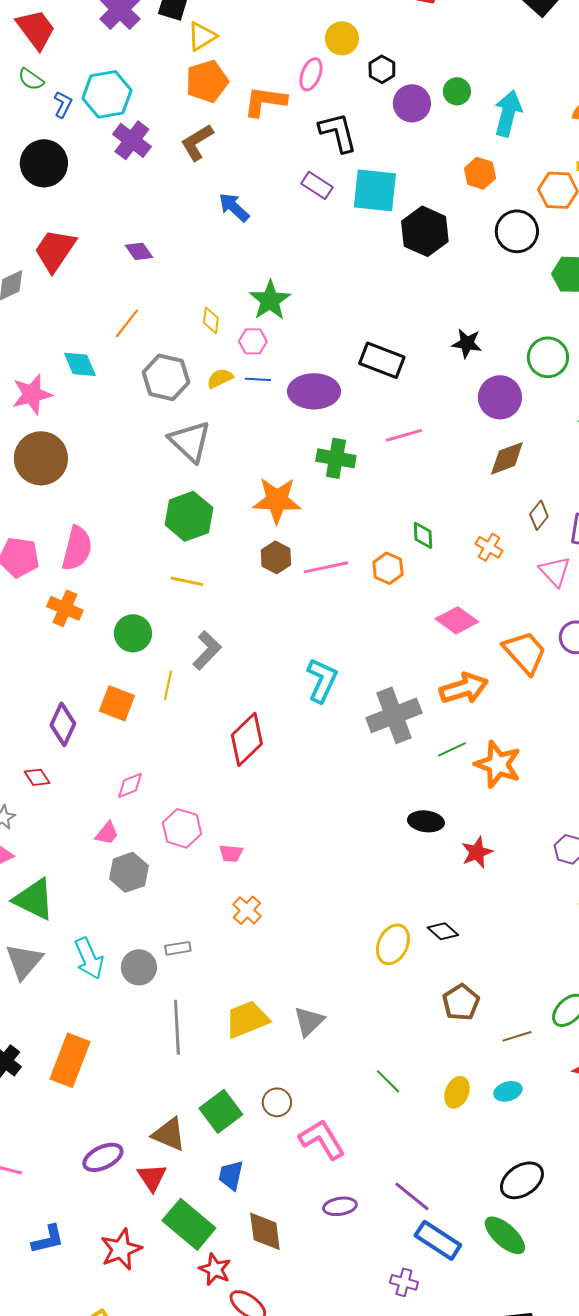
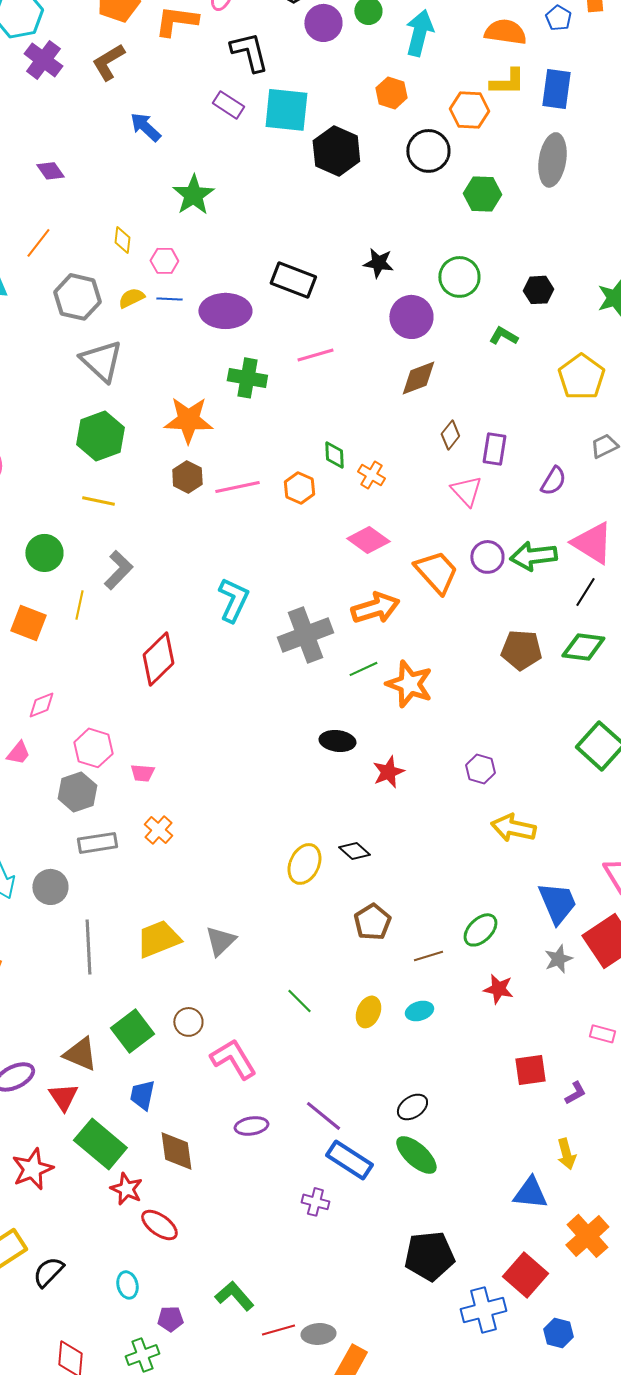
green star: (270, 300) -> (193, 195), moved
orange cross: (489, 547) -> (371, 475), moved
gray hexagon: (129, 872) -> (77, 792), moved
gray rectangle: (178, 948) -> (97, 843), moved, size x1.5
black ellipse: (522, 1180) -> (412, 1107), moved, size x0.7

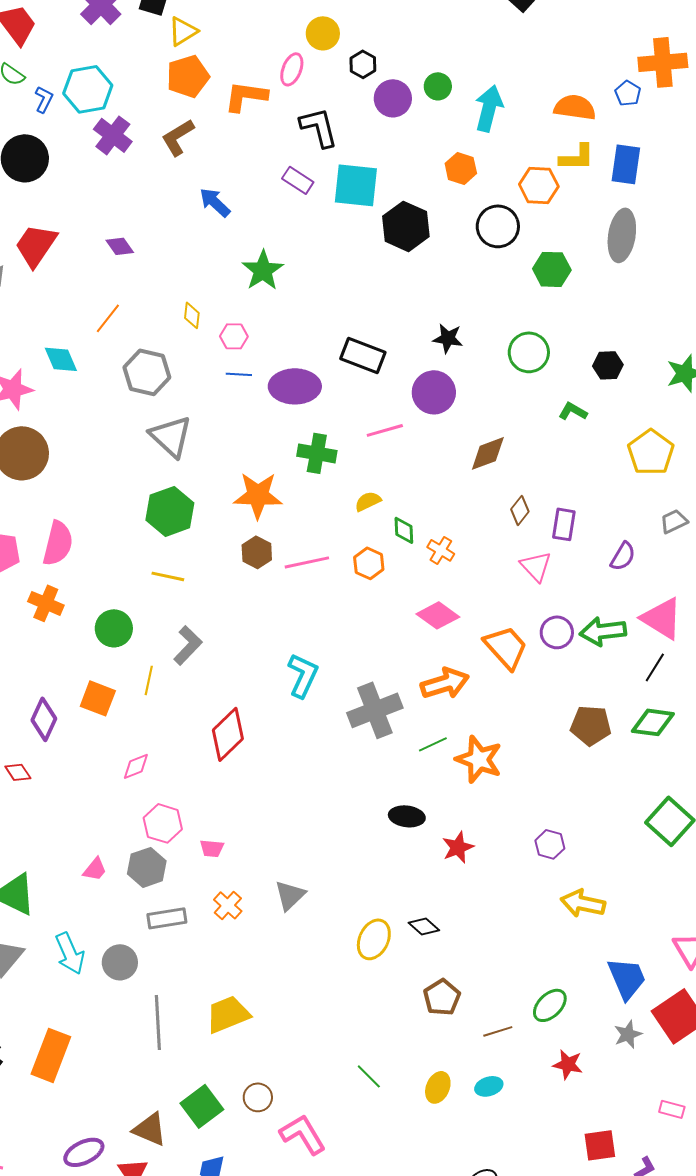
yellow semicircle: (131, 298) -> (368, 501), moved
purple circle: (411, 317) -> (434, 392), moved
pink diamond: (41, 705) -> (136, 766), moved
pink trapezoid: (18, 753) -> (95, 869), moved
gray triangle: (220, 941) -> (290, 895), moved

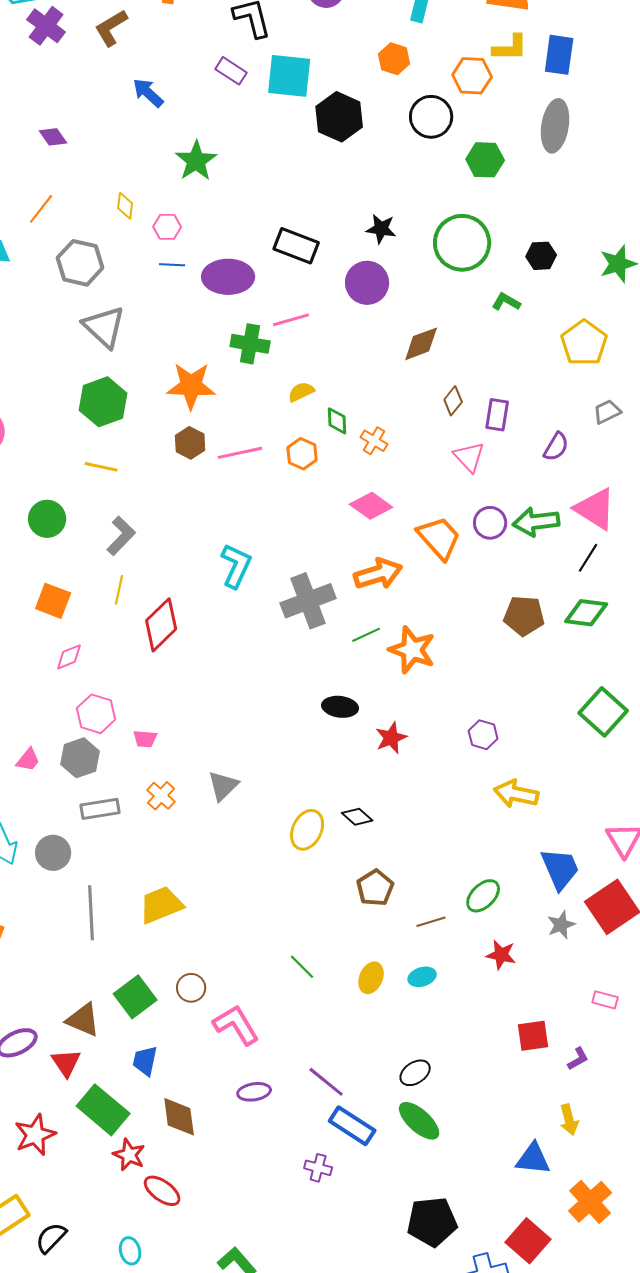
green circle: (529, 352) -> (462, 243), size x1.4
pink line: (385, 430) -> (291, 320), moved
yellow line: (149, 680) -> (119, 590), moved
orange square: (98, 698) -> (53, 601), moved

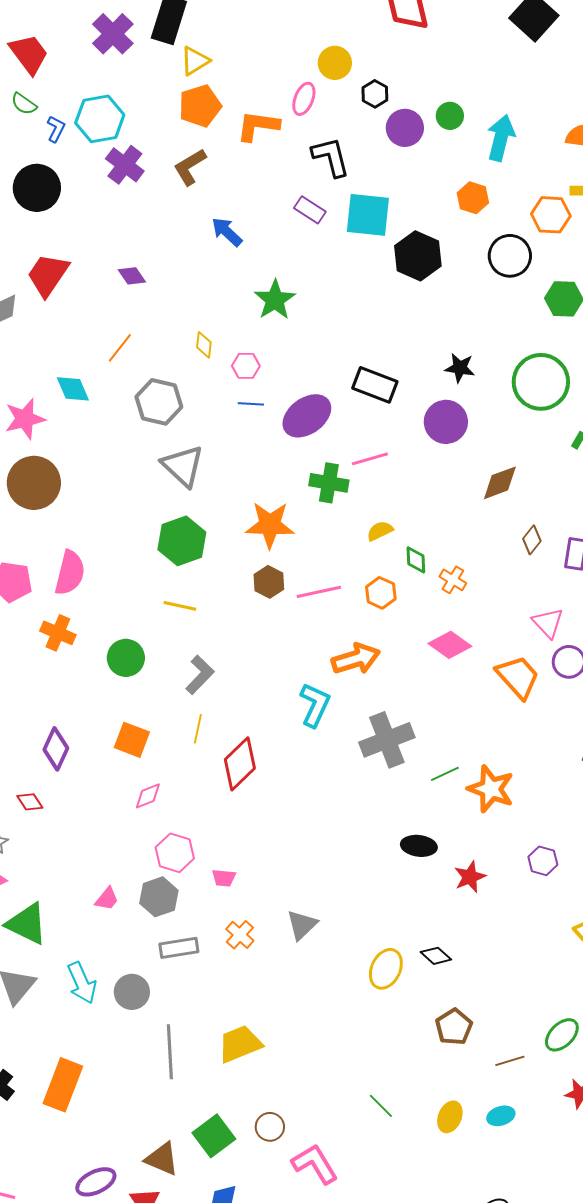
purple ellipse: (228, 277) -> (307, 416), turned -36
pink triangle: (469, 457) -> (548, 623), moved
orange arrow: (378, 574) -> (356, 659), moved
purple hexagon: (483, 735) -> (543, 861), moved

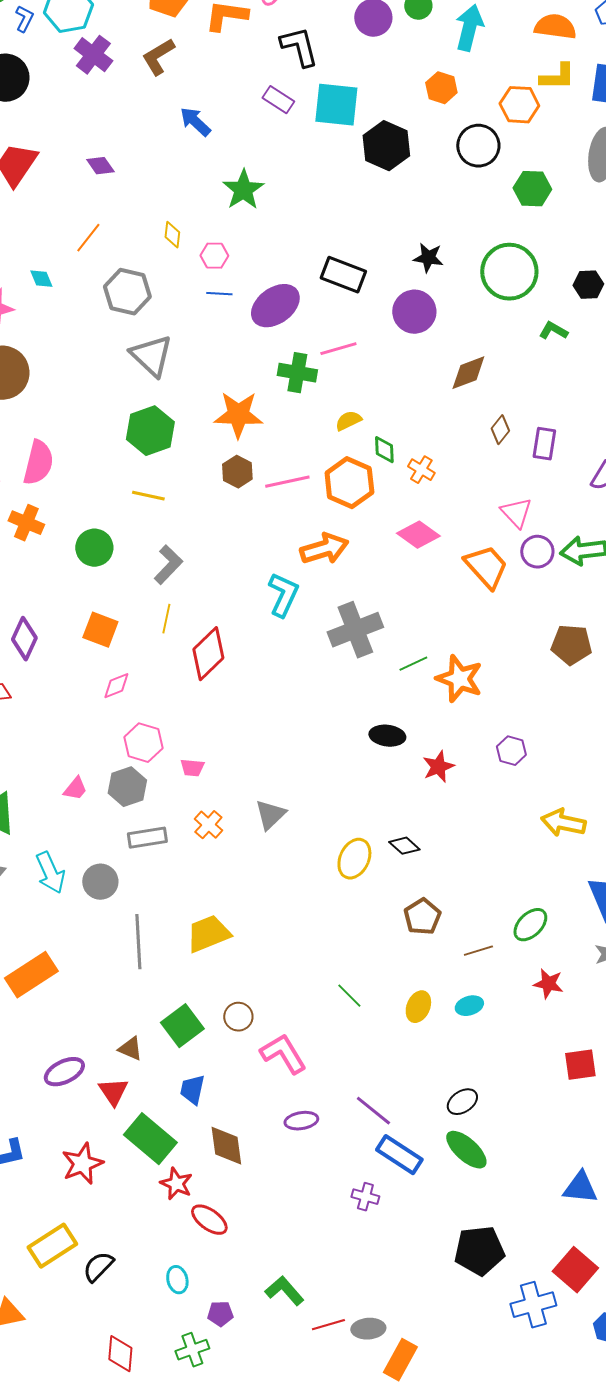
cyan diamond: (73, 389) -> (41, 279), size x0.7
orange hexagon: (381, 593) -> (349, 483), size x1.6
orange rectangle: (63, 1085) -> (31, 975), turned 36
brown triangle: (162, 1159) -> (130, 1049), size x0.7

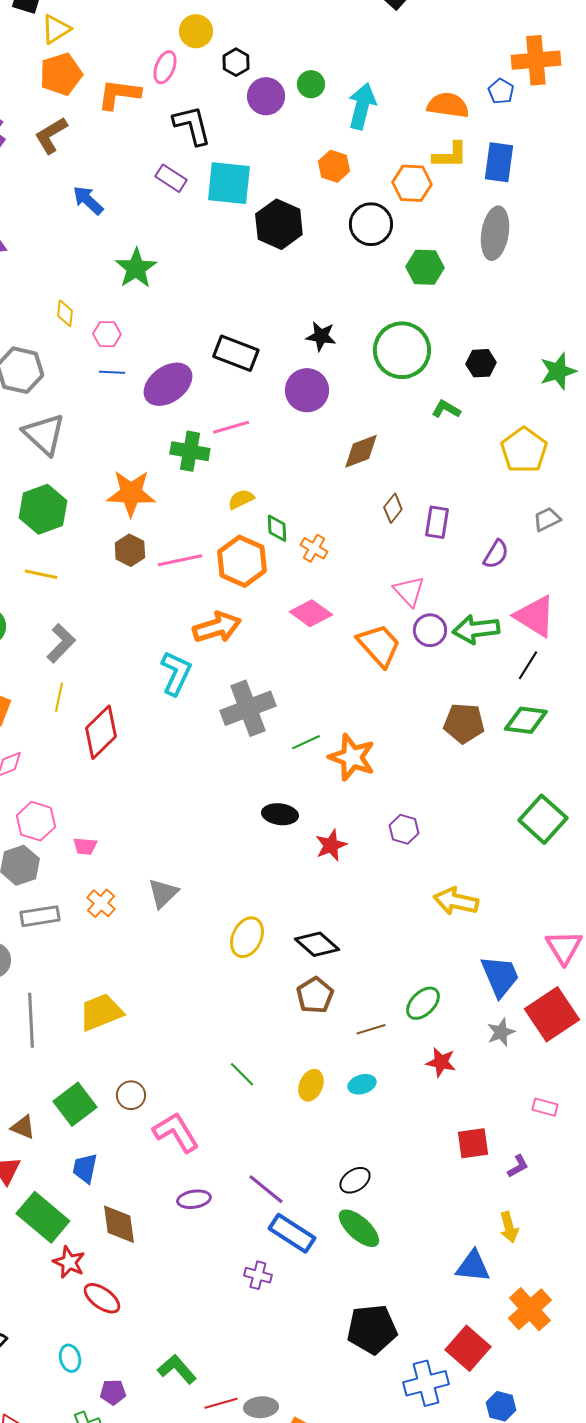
black diamond: (404, 846) -> (317, 944), moved, size x1.4

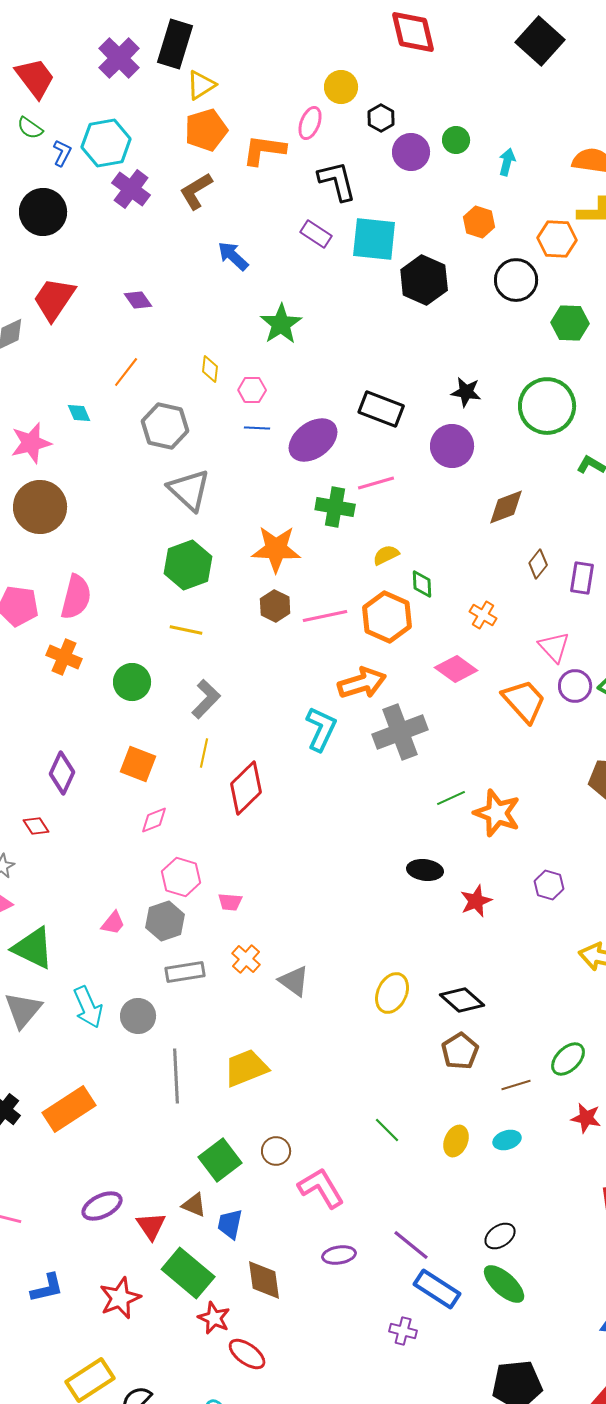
cyan arrow: (362, 106) -> (507, 162), size x0.6
orange cross: (314, 548) -> (483, 615), moved
gray cross: (248, 708) -> (400, 732), moved
gray triangle: (163, 893) -> (294, 981), moved, turned -40
brown triangle: (23, 1127) -> (194, 1205), moved

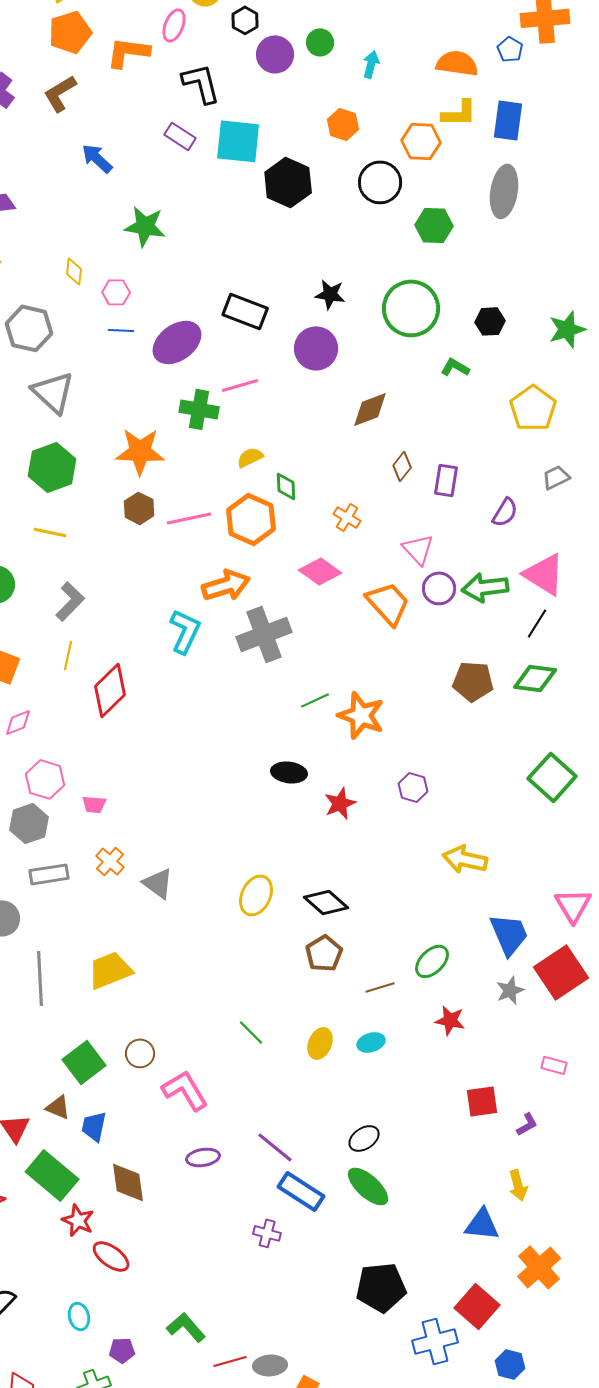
green star: (281, 324) -> (145, 226), turned -30

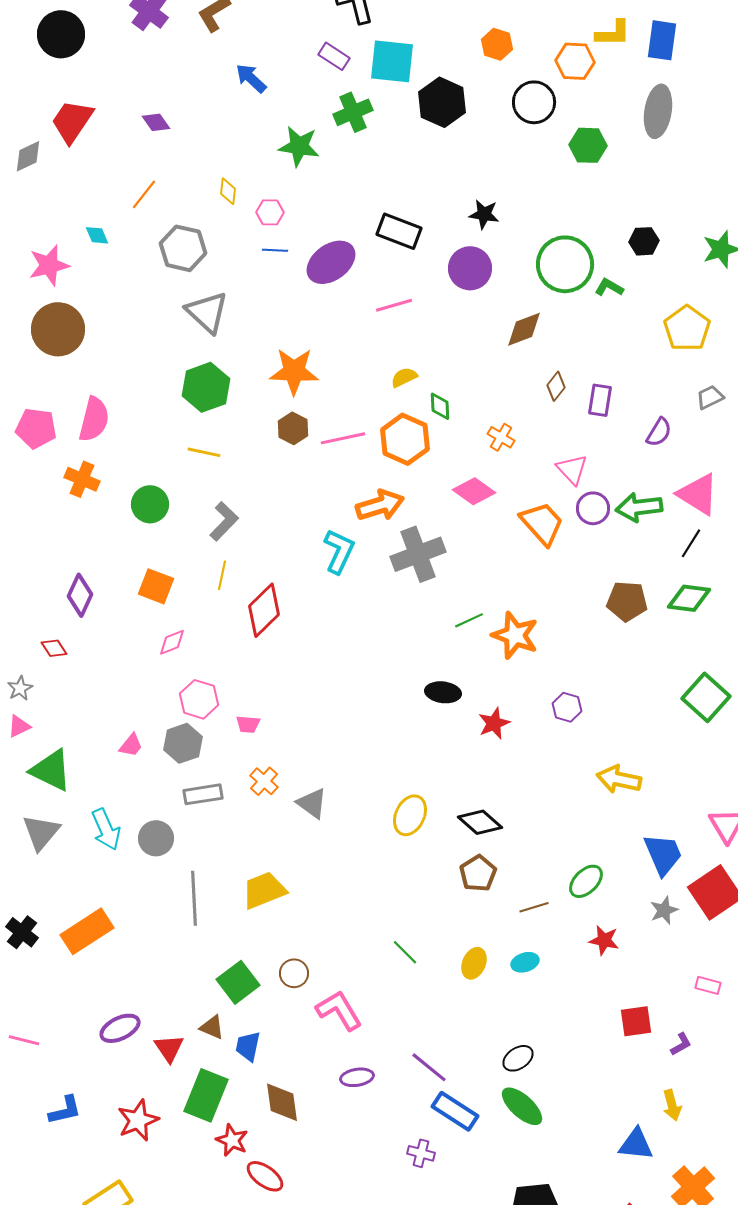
green circle: (411, 308) -> (565, 264), moved
green cross: (199, 409) -> (353, 112), moved, turned -33
green rectangle: (52, 1175) -> (206, 1095), turned 72

